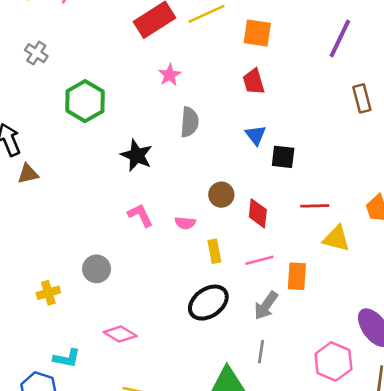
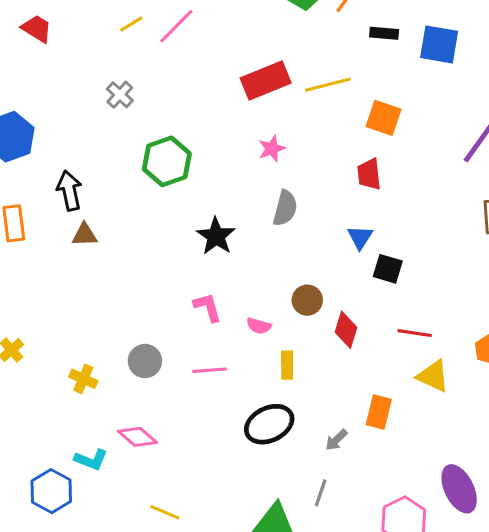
pink line: (259, 260) -> (210, 370), moved
yellow cross: (48, 293) -> (83, 379), turned 30
gray arrow: (266, 306) -> (336, 440), size x0.7
pink diamond: (120, 334) -> (138, 437), moved

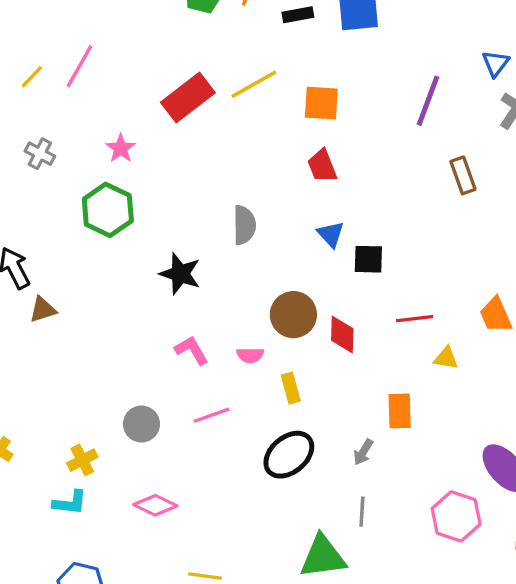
pink star: (272, 149) -> (121, 148), moved
brown circle: (307, 300) -> (293, 315), size x1.4
yellow triangle: (433, 376) -> (446, 358), size x0.7
yellow cross: (83, 379) -> (82, 460), turned -36
cyan L-shape: (91, 460) -> (70, 503), moved

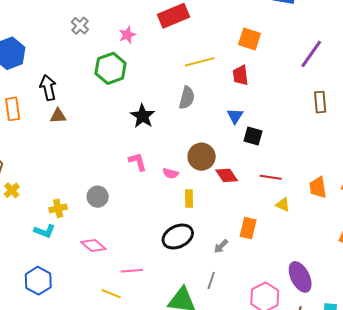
yellow line: (254, 84) -> (200, 62), moved
red diamond: (342, 335) -> (227, 175), turned -50
pink line: (212, 415) -> (132, 271), moved

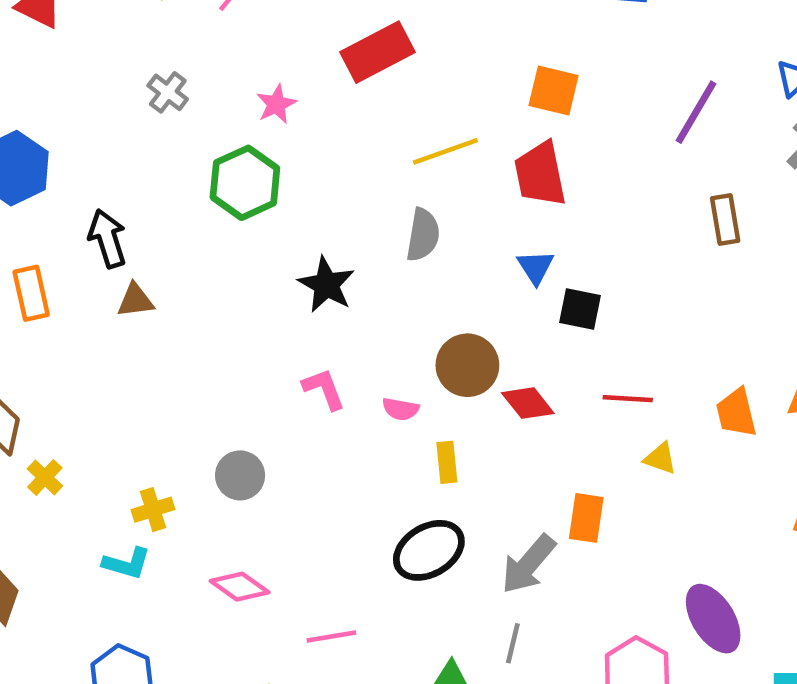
red trapezoid: (241, 75) -> (540, 174), size x1.4
gray arrow: (221, 246) -> (528, 564), size x1.8

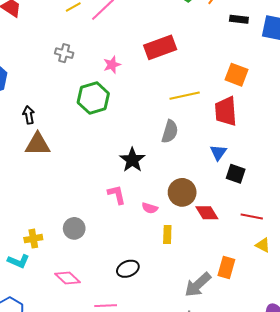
gray cross: (168, 92) -> (64, 53), turned -30
black arrow: (107, 238) -> (29, 115), size x0.7
black star: (326, 285) -> (132, 160), moved
brown triangle: (135, 300) -> (38, 144), size x1.5
black ellipse: (429, 550) -> (128, 269), moved, size x0.7

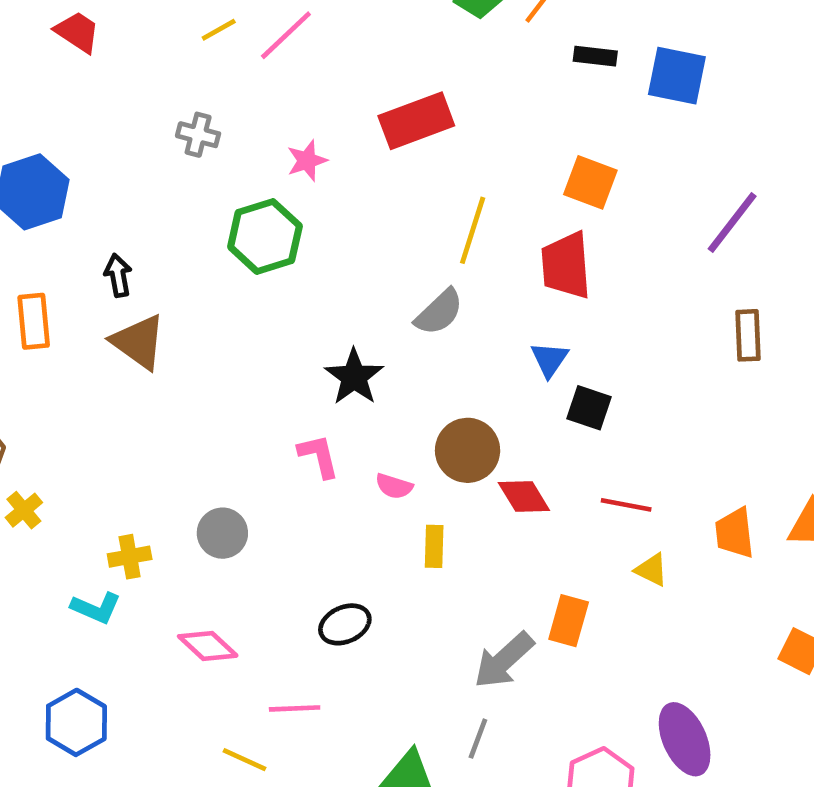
yellow line: (185, 96) -> (473, 230), turned -60
gray semicircle: (170, 132) -> (439, 312), turned 30
brown triangle: (38, 144) -> (139, 342), turned 36

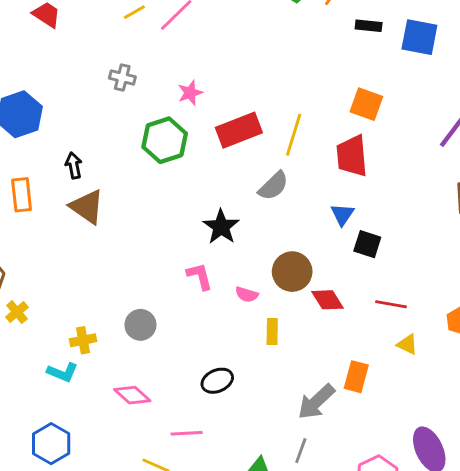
red rectangle: (416, 121) -> (239, 130), moved

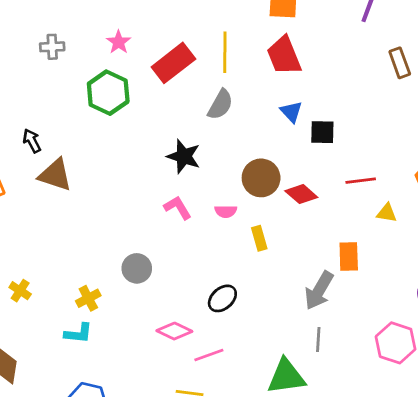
pink diamond: (132, 395) -> (174, 331), moved

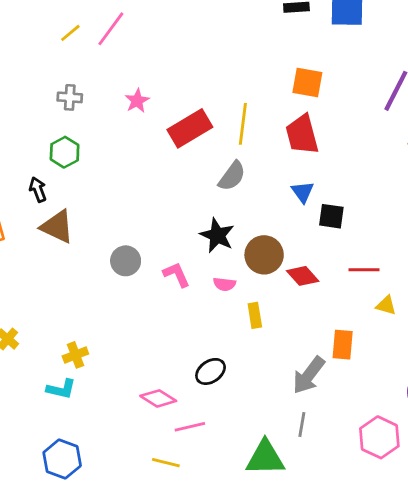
green hexagon: (108, 93) -> (65, 152), moved, size x0.7
black star: (184, 156) -> (217, 235), moved
gray circle: (137, 268) -> (126, 261), moved

